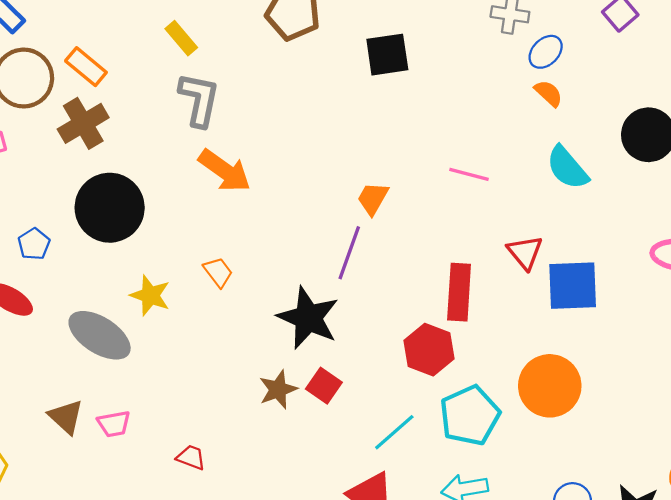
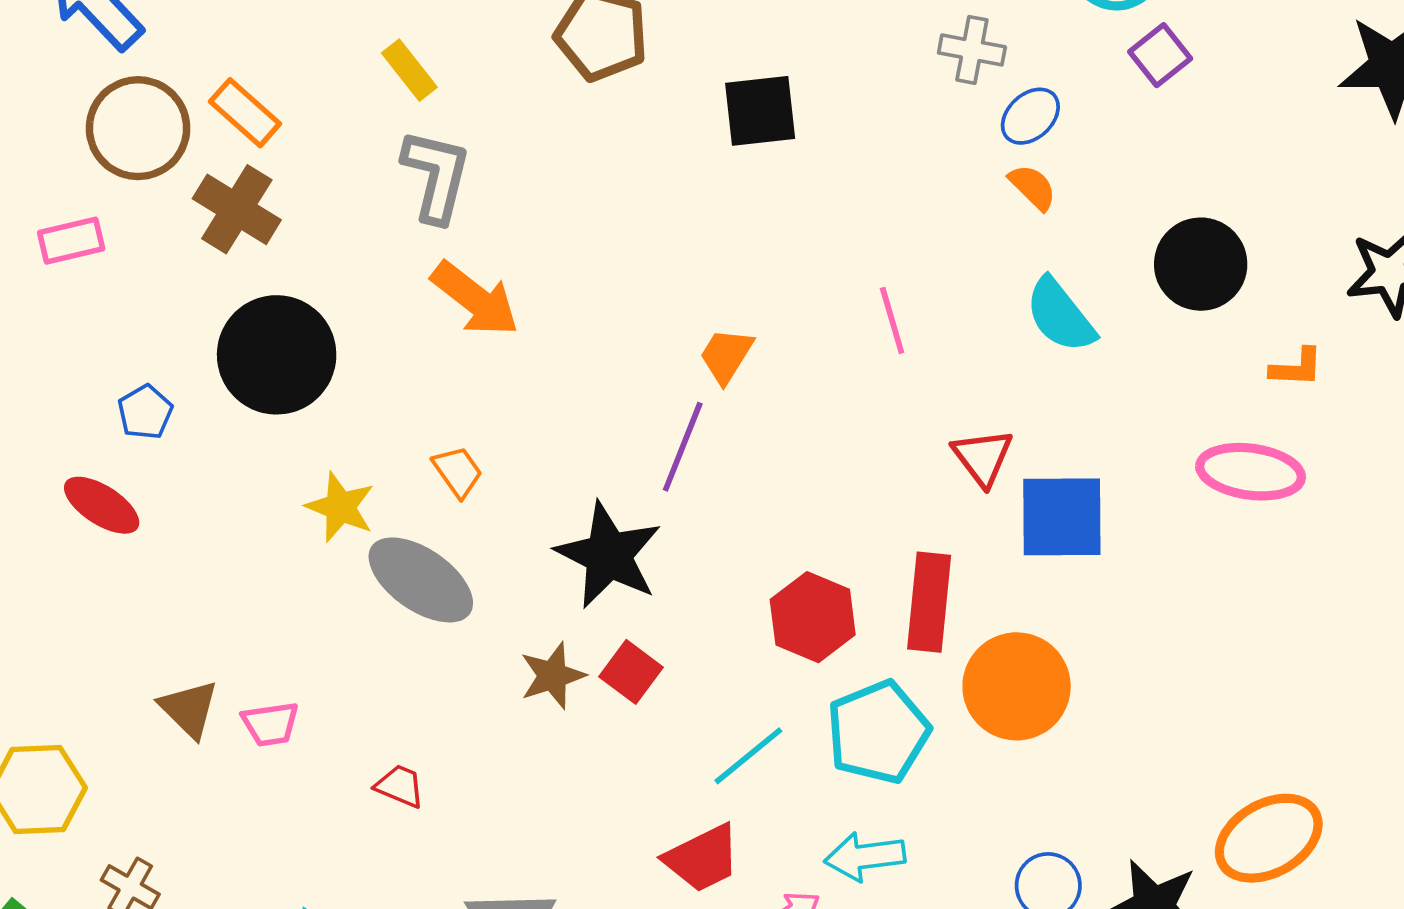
brown cross: (83, 123) -> (237, 209), turned -30
pink line: (469, 174) -> (892, 320), turned 57
red rectangle: (459, 292) -> (929, 602), moved
gray ellipse: (100, 335) -> (421, 580), moved

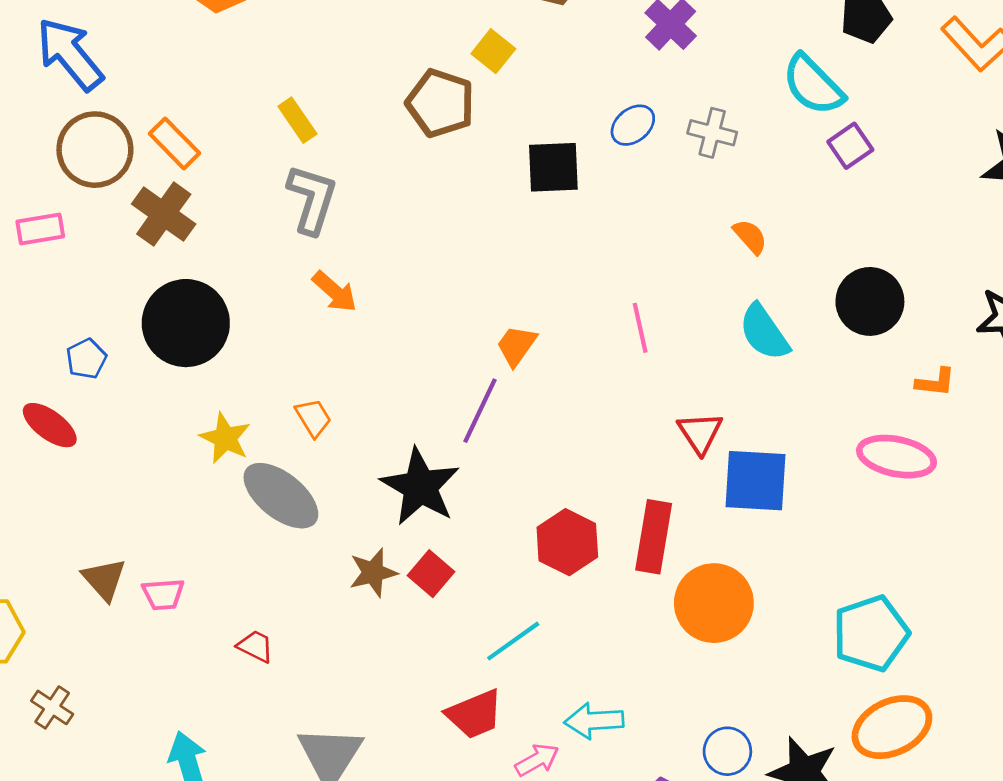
blue ellipse: (1030, 116) -> (633, 125), moved
orange arrow: (475, 299) -> (335, 292), size x0.7
cyan pentagon: (878, 732) -> (871, 633), moved

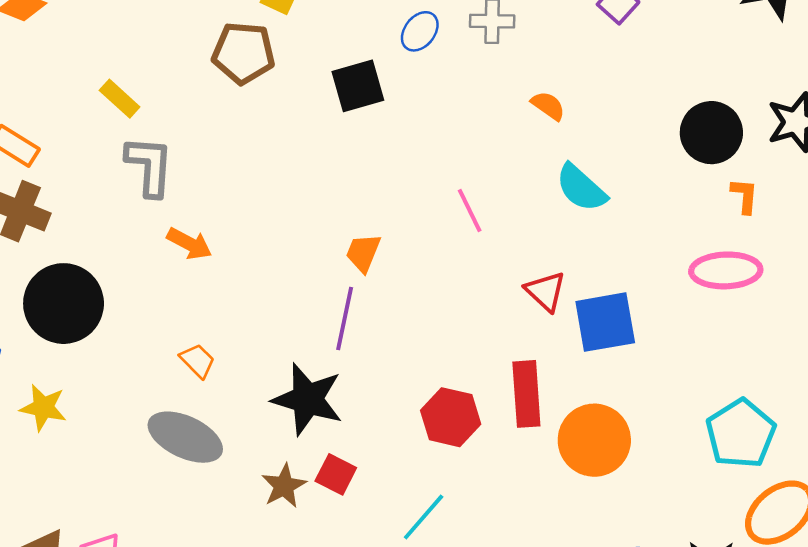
black circle: (870, 301) -> (711, 133), moved
orange L-shape: (935, 382) -> (745, 196), turned -78
yellow star: (225, 438) -> (43, 408), moved

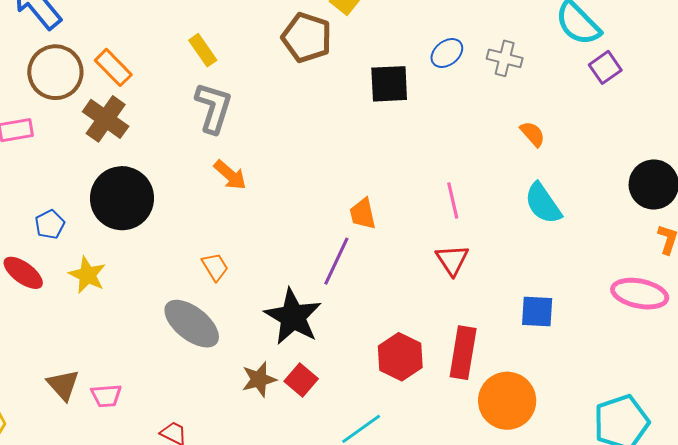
orange trapezoid: (363, 253) -> (363, 214), turned -48
red triangle: (546, 291) -> (452, 260), moved
blue square: (605, 322) -> (537, 311), size x0.7

